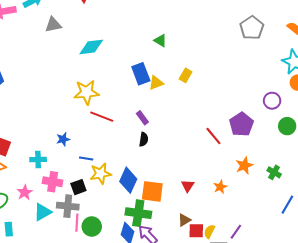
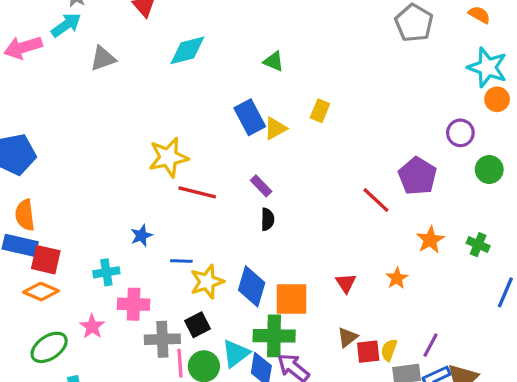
cyan diamond: (91, 47) -> (187, 50), moved
black square: (78, 187) -> (197, 325), moved
cyan triangle: (43, 212) -> (236, 353), moved

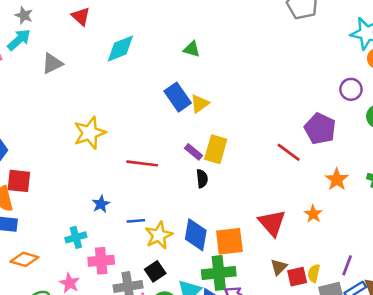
yellow rectangle: (320, 111) -> (216, 149), moved, size x1.5
yellow star: (168, 157) -> (90, 133), moved
red square: (46, 260) -> (19, 181), moved
red triangle: (346, 283) -> (272, 223), size x1.6

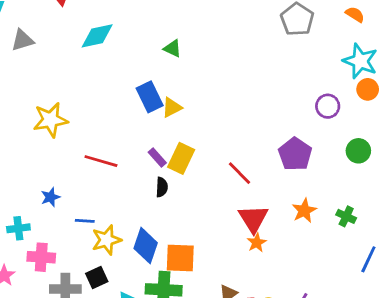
purple circle: (351, 89) -> (328, 106), moved
red line: (289, 152) -> (240, 173), moved
orange star: (313, 214) -> (257, 243), moved
red triangle: (272, 223) -> (253, 219), moved

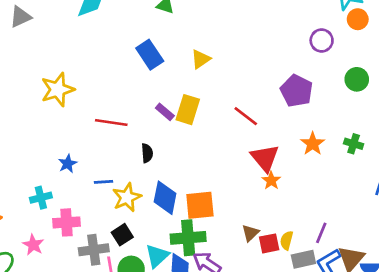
yellow triangle: (172, 107) -> (201, 59), moved
black semicircle: (162, 187) -> (147, 153), moved

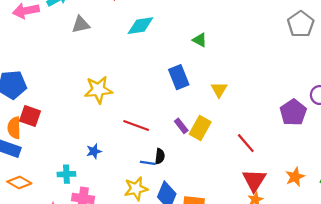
yellow triangle: (201, 59) -> (219, 90), turned -36
purple pentagon: (296, 91) -> (293, 112), moved
blue line: (103, 182) -> (148, 163), moved

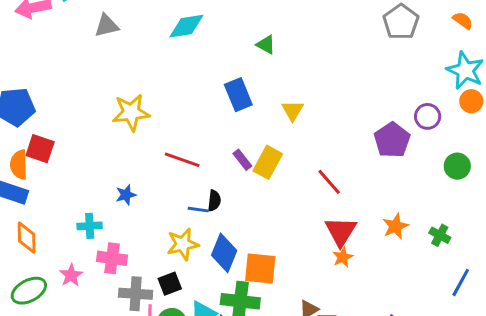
orange diamond: (19, 182) -> (27, 238), turned 60

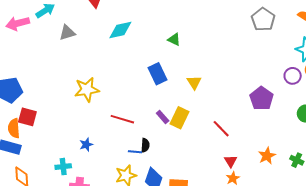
purple circle: (428, 116) -> (293, 76), moved
red triangle: (341, 231) -> (231, 161), size x0.6

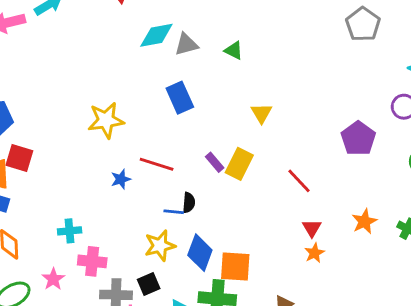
gray triangle: (67, 33) -> (186, 44), moved
blue rectangle: (157, 74) -> (180, 98), moved
blue star: (86, 145) -> (121, 179), moved

